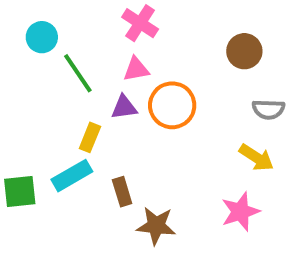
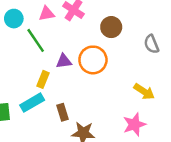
brown circle: (244, 51) -> (111, 27), moved
pink triangle: (136, 69) -> (47, 14), moved
gray semicircle: (268, 109) -> (151, 44), moved, turned 66

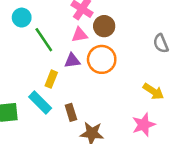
pink triangle: (47, 14) -> (80, 35), moved
brown circle: (111, 27) -> (104, 26), moved
cyan rectangle: (32, 103) -> (40, 102), turned 75

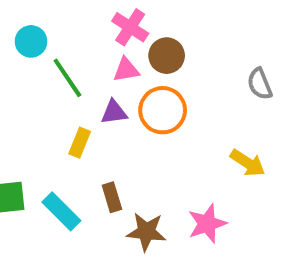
cyan rectangle: (40, 102) -> (61, 211), moved
pink star: (144, 125) -> (207, 224), moved

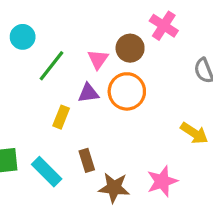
pink cross: (130, 27) -> (164, 26), moved
pink triangle: (126, 70) -> (98, 59), turned -45
green line: (67, 78) -> (51, 66), turned 72

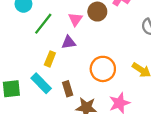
orange circle: (127, 91) -> (103, 69), moved
cyan rectangle: (47, 172) -> (41, 83), moved

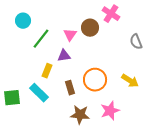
brown rectangle: (68, 89) -> (70, 88), moved

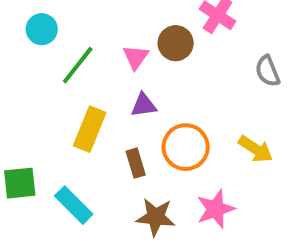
purple triangle: (64, 56) -> (144, 105), moved
yellow rectangle: (47, 71) -> (90, 129), size x1.5
cyan rectangle: (39, 93) -> (74, 205), moved

